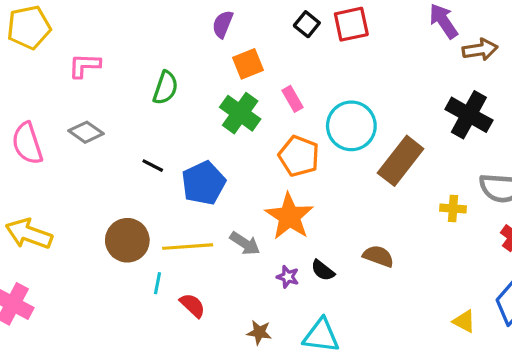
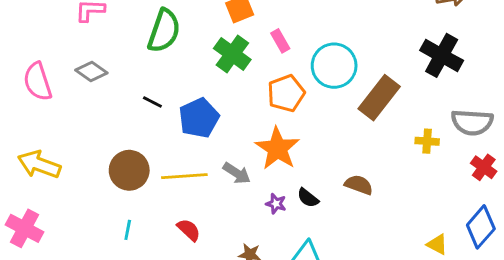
green semicircle: (165, 88) -> (164, 31), size x1.4
orange pentagon: (299, 156) -> (286, 93), turned 30
cyan line: (158, 283) -> (128, 230), moved

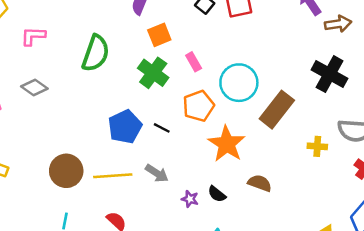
black line: (152, 102) -> (162, 128), moved
orange star: (277, 148) -> (227, 144), moved

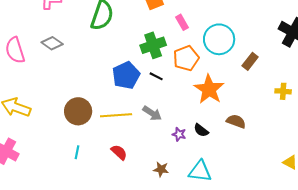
green cross: (153, 73) -> (153, 45), moved, turned 35
brown rectangle: (277, 110) -> (250, 61), size x0.6

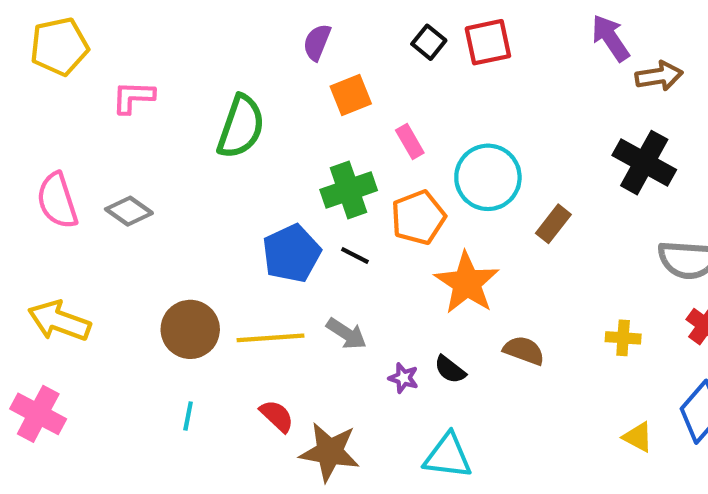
gray diamond: (52, 43) -> (129, 211), moved
yellow cross: (283, 91) -> (623, 338), moved
brown star: (161, 169) -> (330, 452), moved, size x1.8

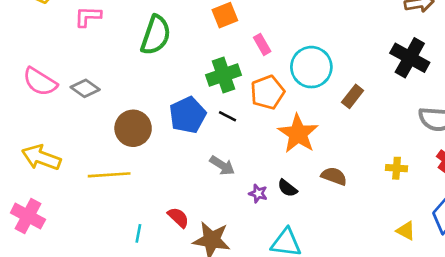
pink semicircle: (57, 201) -> (40, 82), turned -40
brown circle: (190, 329) -> (133, 128), moved
yellow line: (270, 338) -> (109, 175), moved
cyan line: (188, 416) -> (138, 233), moved

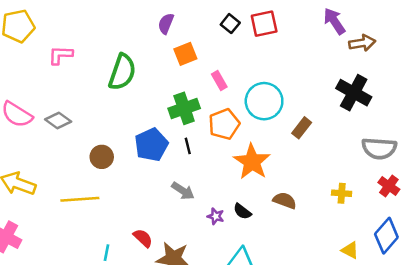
black line: (228, 116) -> (188, 146), turned 49
brown circle: (133, 128) -> (102, 157), size x0.7

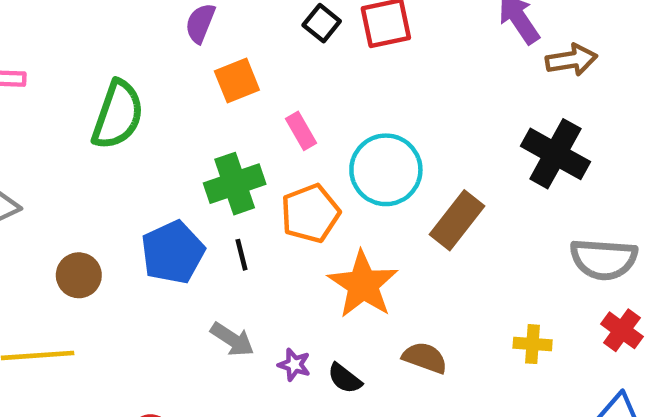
brown rectangle: (302, 128) -> (457, 220), size x1.4
purple star: (216, 216) -> (294, 365), moved

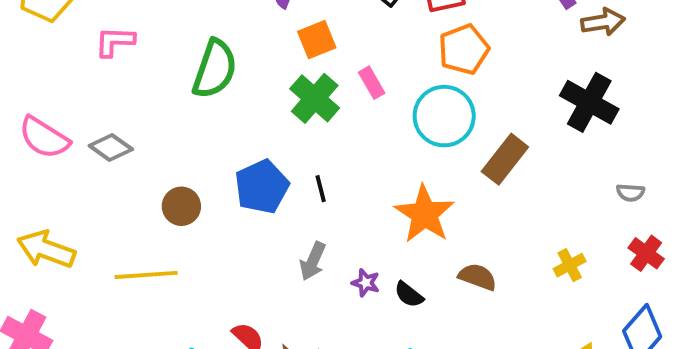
green cross: (235, 184) -> (315, 98), moved, turned -30
orange pentagon: (310, 213) -> (464, 49), moved
gray semicircle: (604, 259) -> (630, 193), size x0.5
gray arrow: (232, 339) -> (313, 261), turned 81
yellow cross: (533, 344) -> (570, 265), turned -32

